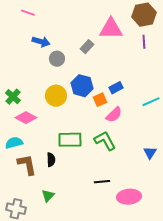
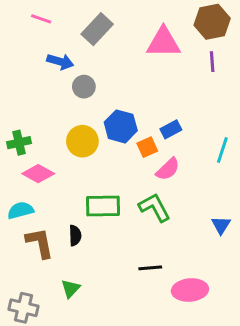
gray rectangle: (87, 47) -> (97, 29), moved, size x1.5
green cross: (13, 97) -> (19, 143), turned 35
cyan line: (151, 102) -> (222, 150), turned -48

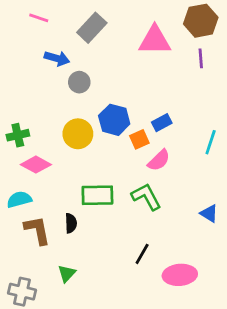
blue triangle: (221, 225) -> (209, 213), turned -30
black line: (150, 268) -> (142, 254), turned -55

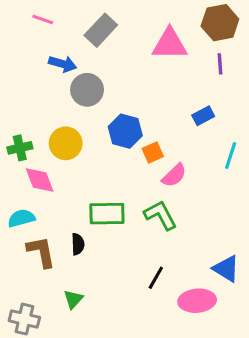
gray circle: (79, 82) -> (87, 90), size x1.4
blue rectangle: (162, 123) -> (203, 116), moved
yellow circle: (78, 134) -> (66, 143), moved
pink diamond: (36, 165) -> (40, 180), turned 40
blue triangle: (209, 213) -> (226, 269), moved, size x1.4

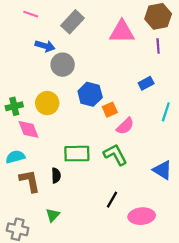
blue triangle: (226, 269) -> (163, 170), moved

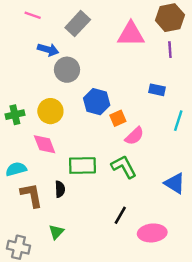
blue rectangle: (146, 83) -> (157, 90), turned 40
pink diamond: (29, 129) -> (45, 144), moved

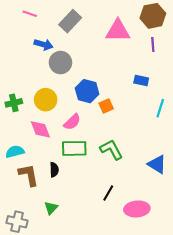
pink semicircle: (134, 136) -> (72, 122), moved

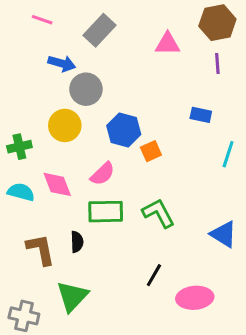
pink triangle: (118, 31) -> (168, 44), size x0.7
yellow circle: (46, 100) -> (65, 125), moved
cyan semicircle: (15, 152) -> (21, 192), moved, turned 30
green triangle: (51, 208) -> (72, 296), size x1.6

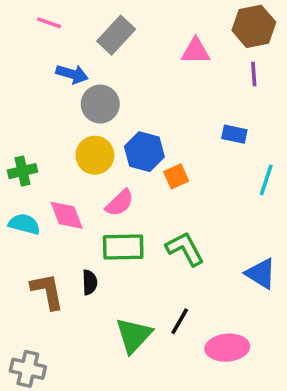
yellow circle: (65, 125) -> (95, 155), moved
green triangle: (72, 296) -> (134, 335), moved

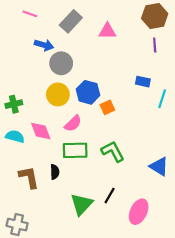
pink triangle: (196, 51) -> (107, 31), moved
cyan line: (266, 180) -> (162, 99), moved
pink ellipse: (227, 348) -> (139, 212), turned -60

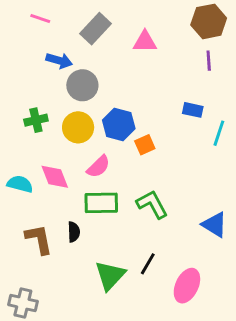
green cross: (14, 104) -> (36, 120), moved

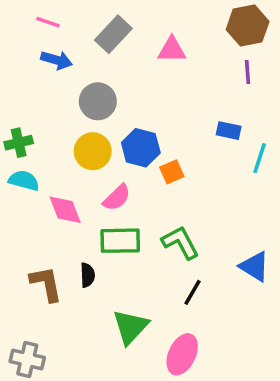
blue arrow: (59, 61) -> (57, 60), moved
green cross: (36, 120) -> (19, 143), moved
cyan semicircle: (20, 184) -> (24, 180), moved
black line: (148, 264) -> (192, 292), moved
pink ellipse: (187, 286) -> (182, 354), moved

